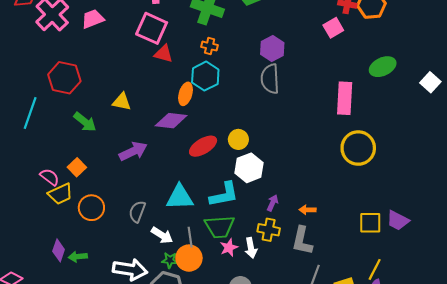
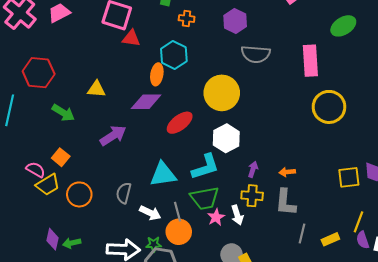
orange cross: (210, 46) -> (187, 18), moved
gray semicircle: (270, 79) -> (256, 54), moved, turned -76
yellow circle: (238, 139) -> (222, 93), moved, size x1.8
green star: (170, 260) -> (154, 244), moved

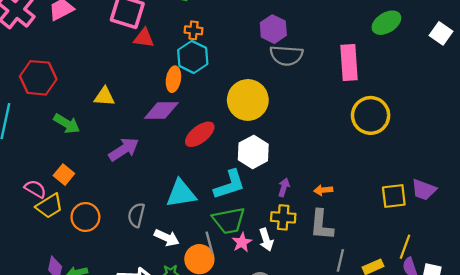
orange cross: (187, 18) -> (194, 30), moved
purple hexagon: (235, 21) -> (273, 29), moved
gray line: (177, 212) -> (210, 243), moved

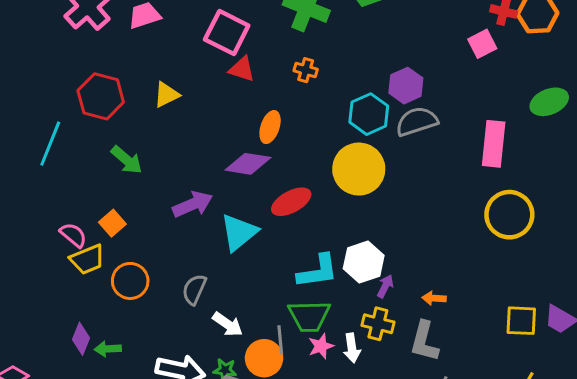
gray semicircle: (286, 55) -> (417, 121), turned 148
cyan hexagon: (193, 57) -> (369, 114), moved
yellow triangle: (104, 96) -> (166, 95), moved, turned -40
white hexagon: (253, 152) -> (364, 262), moved
cyan triangle: (181, 194) -> (239, 232), moved, turned -40

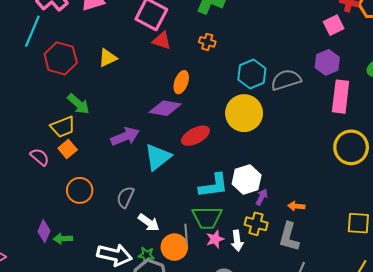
purple hexagon: (406, 86) -> (327, 62), moved
cyan line: (50, 144) -> (32, 31), moved
yellow trapezoid: (87, 259) -> (63, 127), moved

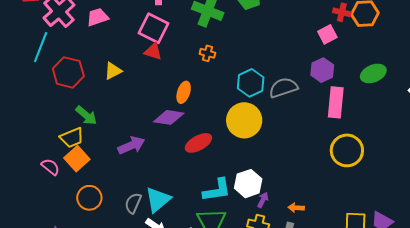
red triangle: (162, 40) -> (153, 51), moved
orange square: (68, 149) -> (77, 159), size x1.4
cyan triangle: (158, 157) -> (158, 200), moved

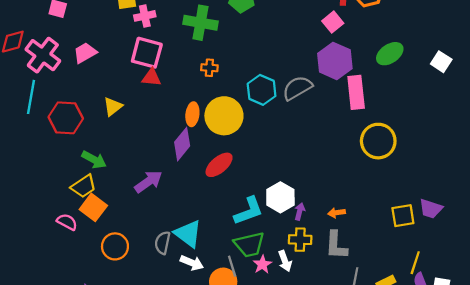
purple hexagon: (322, 70) -> (335, 61), size x1.4
purple diamond: (169, 117) -> (182, 144), turned -48
yellow circle: (244, 120) -> (224, 116), moved
cyan triangle: (158, 200) -> (188, 234), turned -32

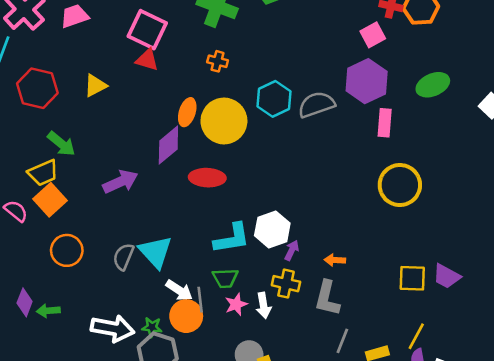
pink rectangle: (356, 92) -> (385, 123), size x0.7
red ellipse: (219, 165) -> (207, 178), turned 32
green trapezoid: (249, 245) -> (225, 278), size x0.7
white arrow: (192, 263) -> (179, 290), moved

